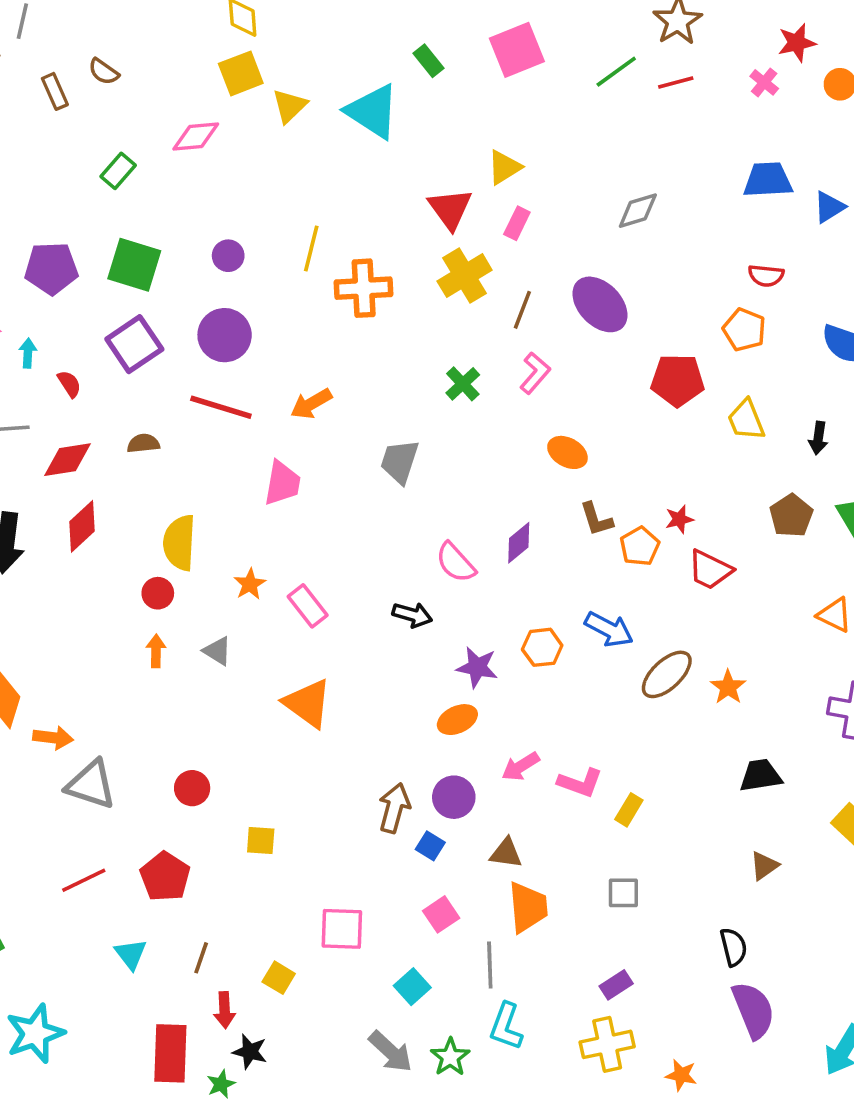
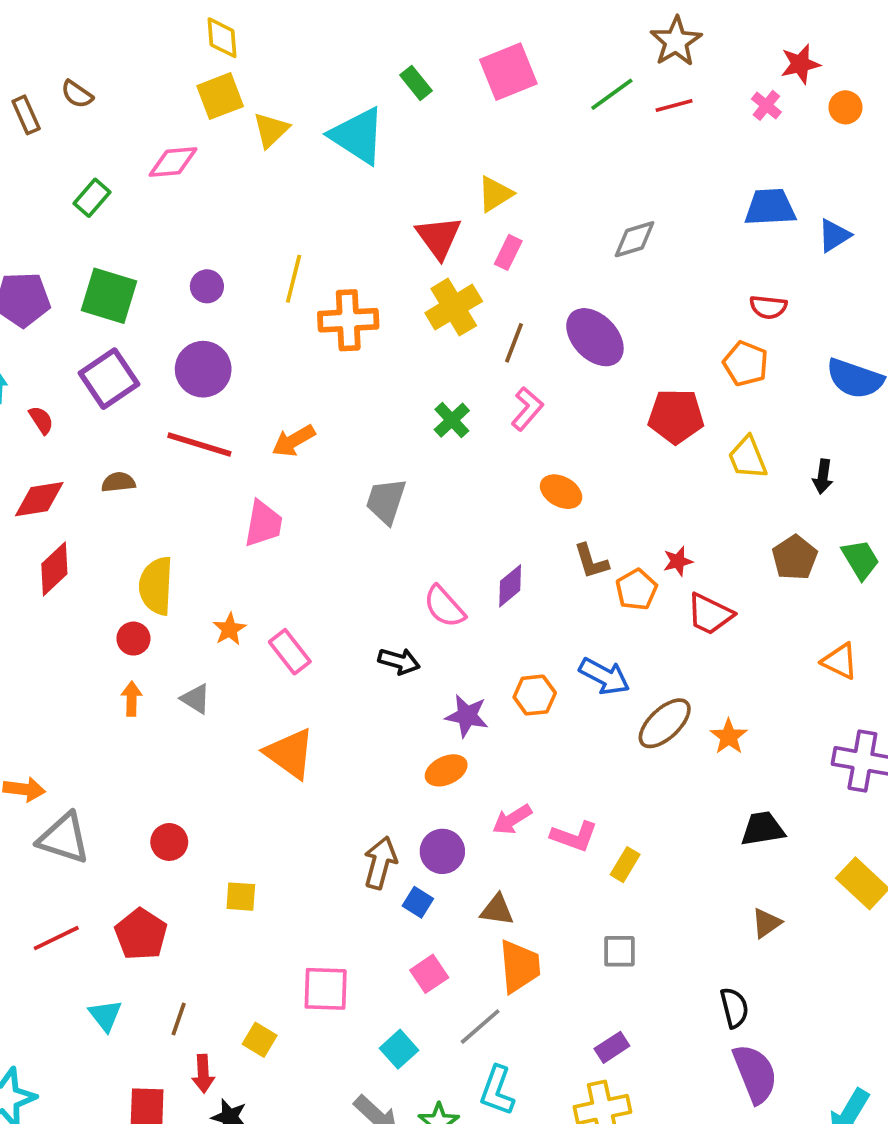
gray line: (490, 965) -> (480, 1027), turned 51

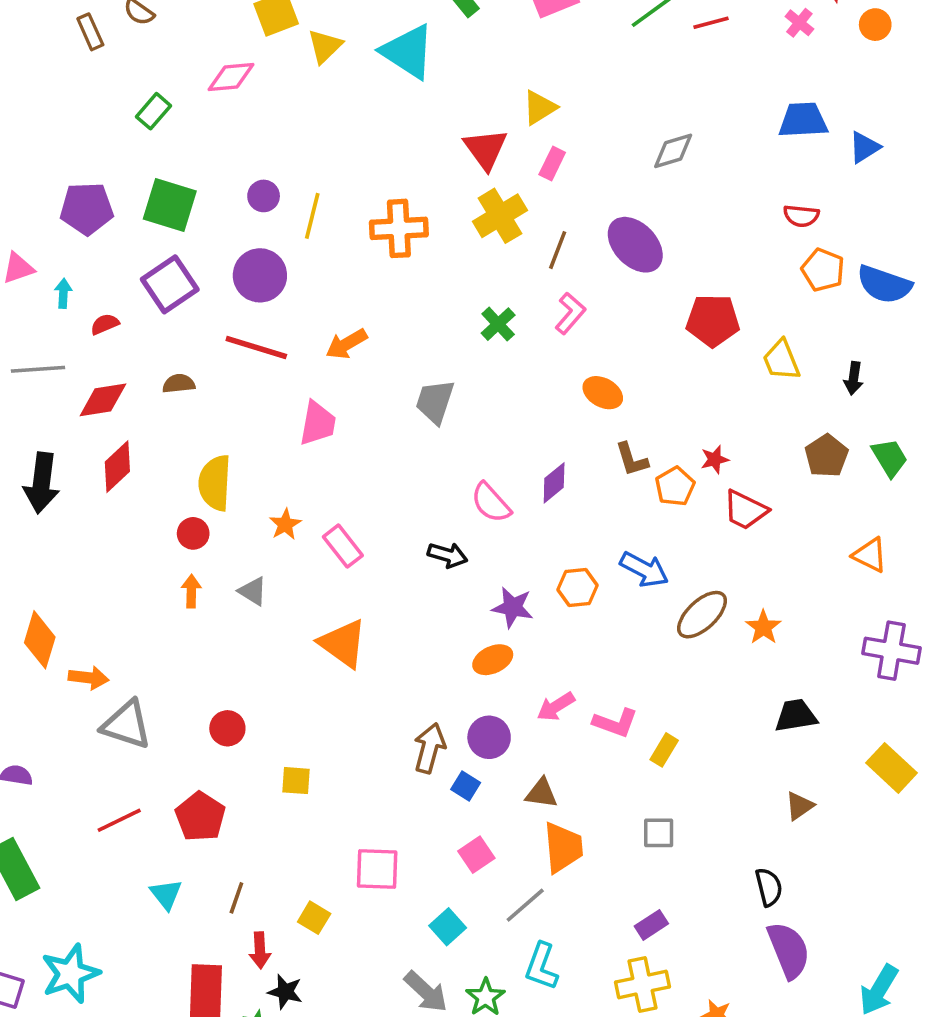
yellow line: (294, 279) -> (312, 216), moved
orange pentagon: (746, 364) -> (823, 270), moved
red semicircle: (41, 420) -> (105, 324), turned -80

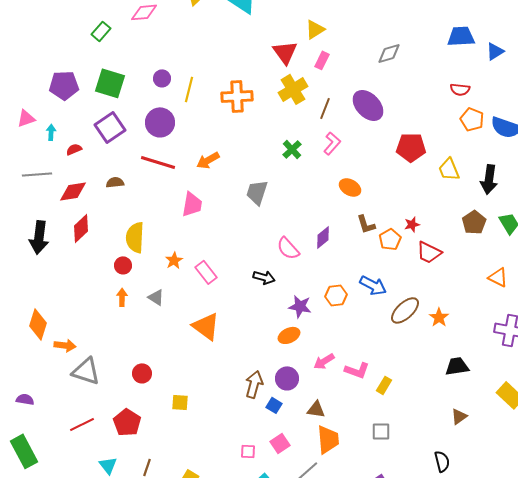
black arrow: (854, 378) -> (489, 179), size x1.6
pink square: (377, 869) -> (248, 451), moved, size x0.6

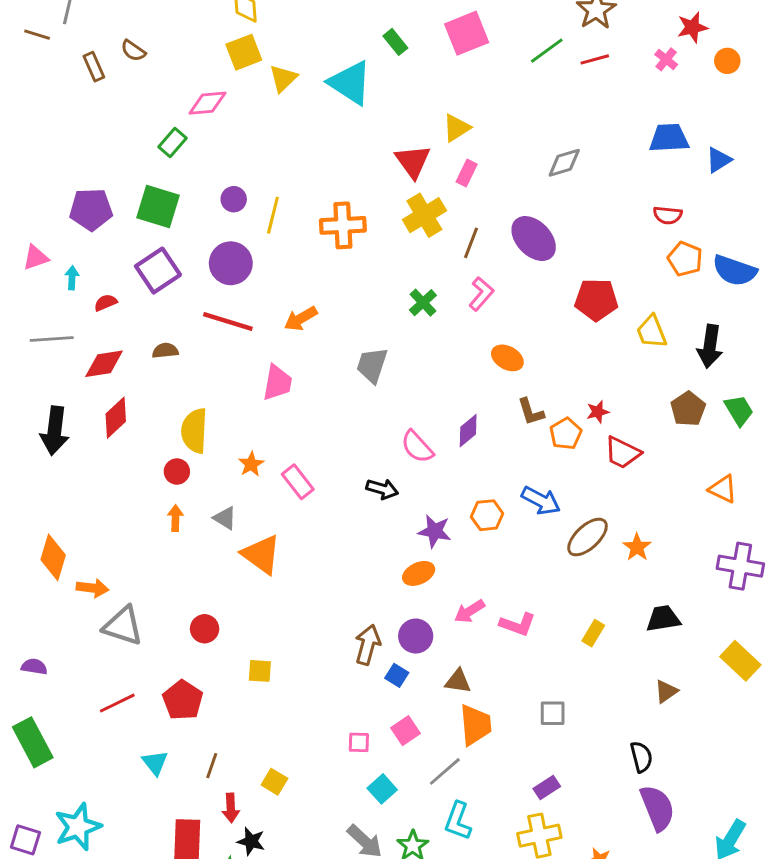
green rectangle: (101, 31) -> (173, 142), moved
orange triangle: (206, 326) -> (261, 554), moved
yellow rectangle: (384, 385) -> (593, 633), moved

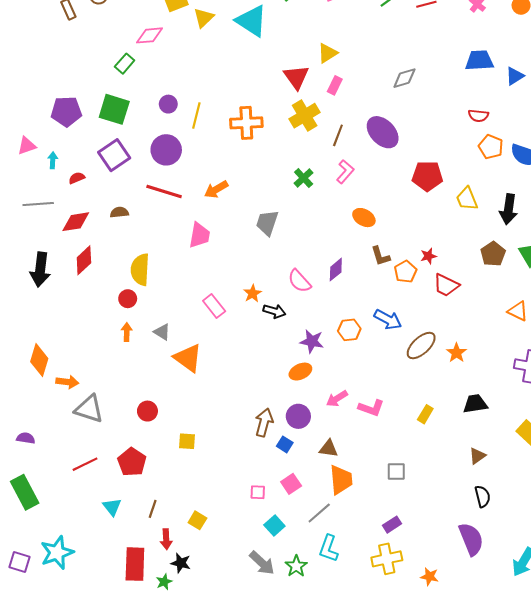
orange star: (251, 464) -> (253, 293), moved
black semicircle: (641, 757) -> (483, 496), moved

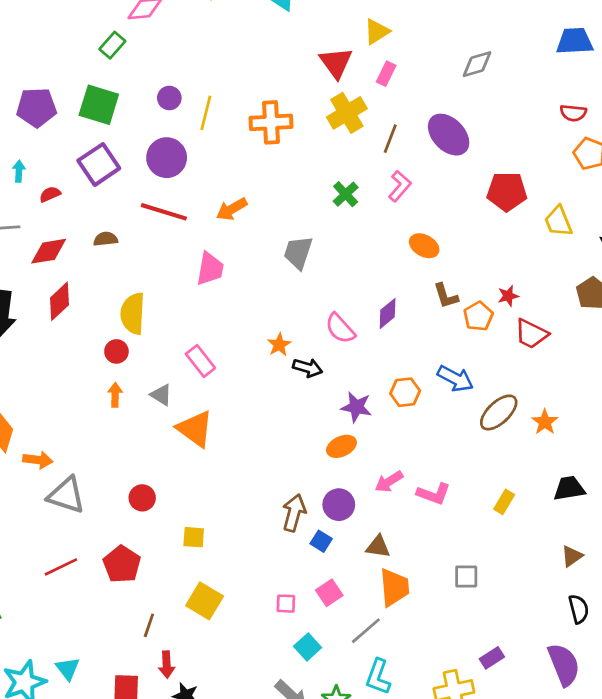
pink rectangle: (214, 306) -> (200, 361), moved
cyan triangle: (112, 507) -> (68, 669), moved
yellow square: (197, 520) -> (205, 601), moved, size x1.5
purple rectangle: (392, 525) -> (492, 658), moved

